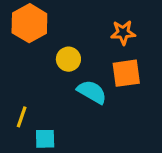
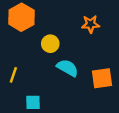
orange square: (126, 73) -> (102, 78), moved
yellow line: (22, 117) -> (13, 75), moved

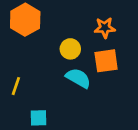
yellow circle: (50, 44) -> (70, 49), moved
orange square: (102, 78) -> (106, 61), moved

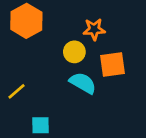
orange star: (105, 28) -> (94, 29), moved
yellow line: (16, 86) -> (17, 91), turned 30

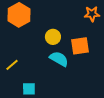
orange star: (94, 29) -> (92, 14), moved

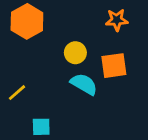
orange star: (92, 14) -> (117, 20), moved

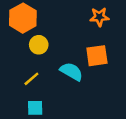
yellow circle: (75, 53) -> (39, 45), moved
yellow line: (17, 93) -> (31, 79), moved

